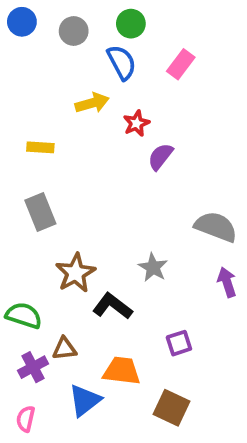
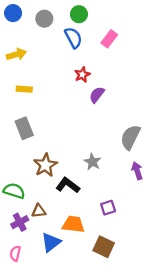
yellow arrow: (92, 103) -> (16, 54), moved
gray semicircle: (216, 227) -> (130, 137), turned -85

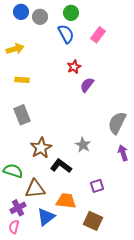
blue circle: (13, 13) -> (21, 12), moved
brown triangle: (39, 211) -> (35, 189), size x1.5
purple cross: (20, 222) -> (18, 208), moved

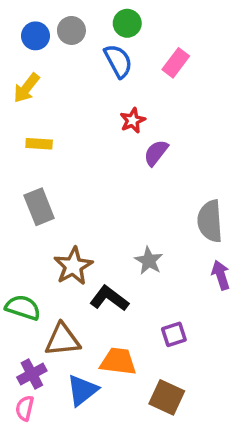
blue circle: (21, 12) -> (35, 36), moved
yellow arrow: (15, 49) -> (26, 88), turned 144
gray semicircle: (117, 123) -> (210, 221), turned -30

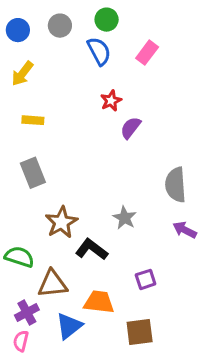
blue circle: (35, 36) -> (18, 30), moved
purple arrow: (221, 275) -> (185, 230), turned -45
brown square: (167, 397) -> (140, 332), turned -32

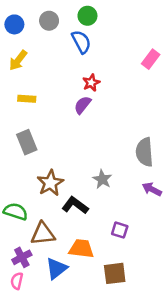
pink rectangle: (147, 53) -> (151, 59), moved
purple semicircle: (131, 128) -> (82, 105), moved
purple square: (146, 279) -> (120, 230), turned 35

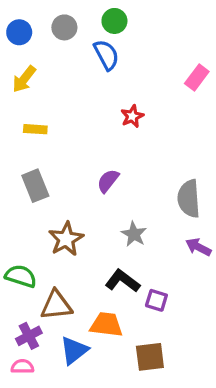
red star: (91, 83) -> (132, 116), moved
purple semicircle: (82, 105) -> (108, 181), moved
black L-shape: (75, 205) -> (123, 281), moved
pink semicircle: (17, 281) -> (22, 367), turned 77

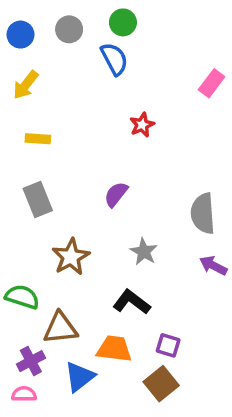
purple square: (156, 300) -> (168, 345), moved
brown square: (150, 357) -> (161, 384), turned -32

